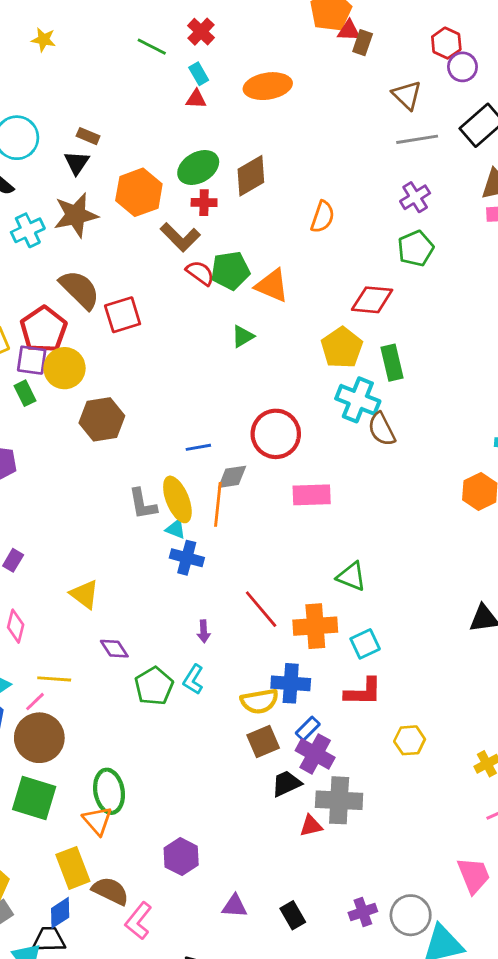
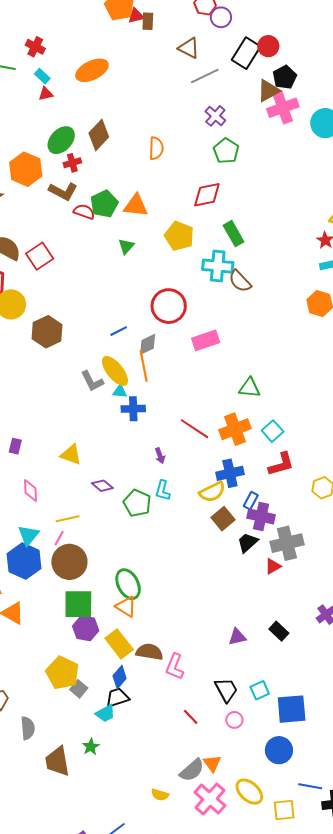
yellow pentagon: (342, 348) -> (179, 236), moved
purple hexagon: (181, 857) -> (86, 628), moved

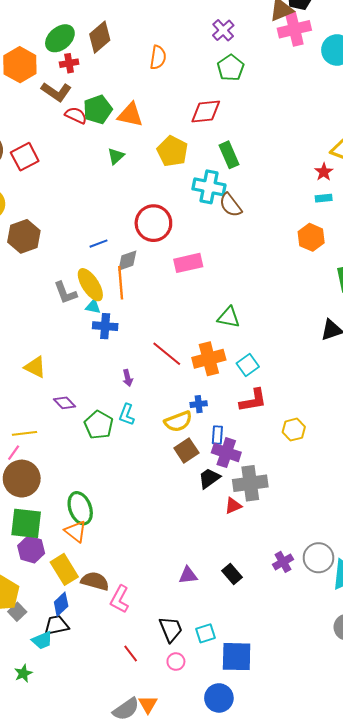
blue cross: (230, 473) -> (199, 404), size x0.6
blue rectangle: (251, 501) -> (217, 435), turned -30

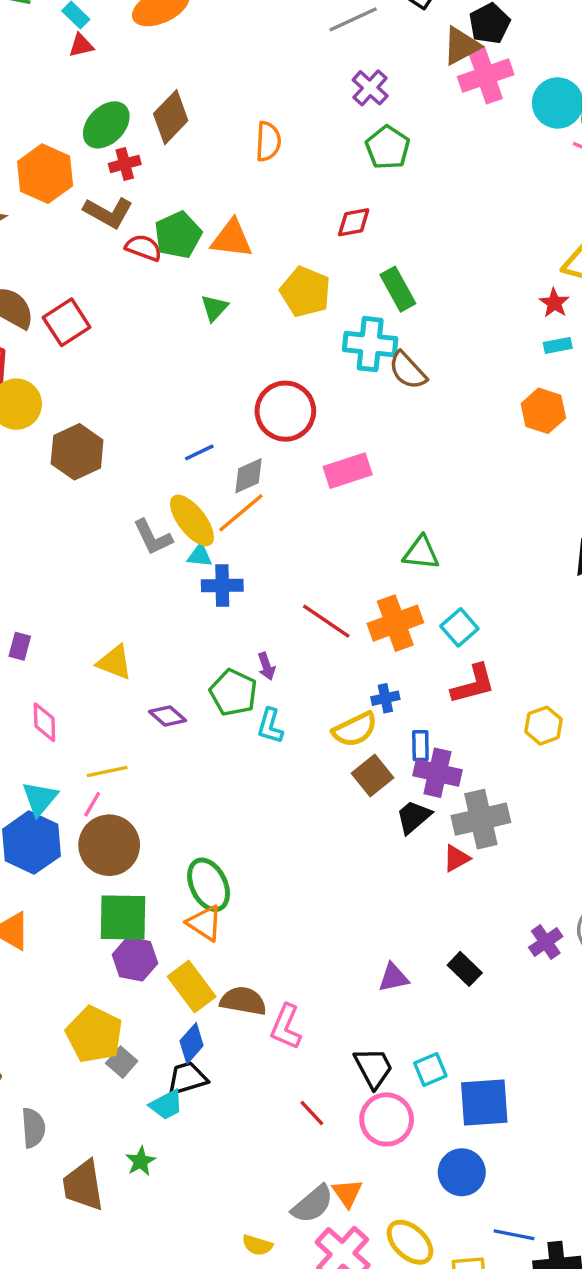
red diamond: (206, 112) -> (354, 222), size x0.7
orange line: (121, 283) -> (241, 513), turned 60
green pentagon: (99, 425) -> (233, 693), moved
pink circle: (176, 662) -> (387, 1119), size x1.8

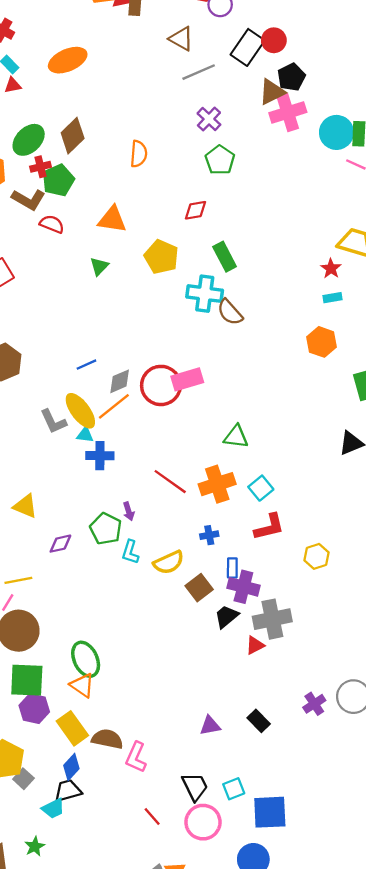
green pentagon: (178, 235) -> (58, 180), moved
red circle: (285, 411) -> (161, 385), moved
purple diamond: (167, 716) -> (60, 544), turned -55
yellow semicircle: (355, 729) -> (169, 562), moved

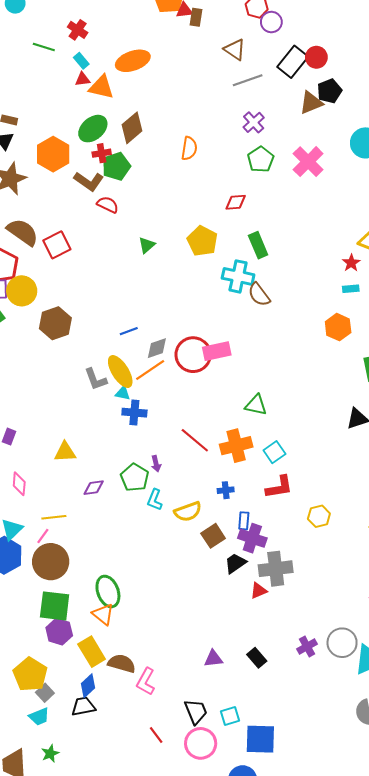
pink cross: (288, 113) -> (308, 162), moved, turned -32
orange triangle: (112, 219) -> (101, 87), moved
yellow triangle: (25, 506) -> (65, 452), turned -30
cyan trapezoid: (53, 808) -> (39, 717), moved

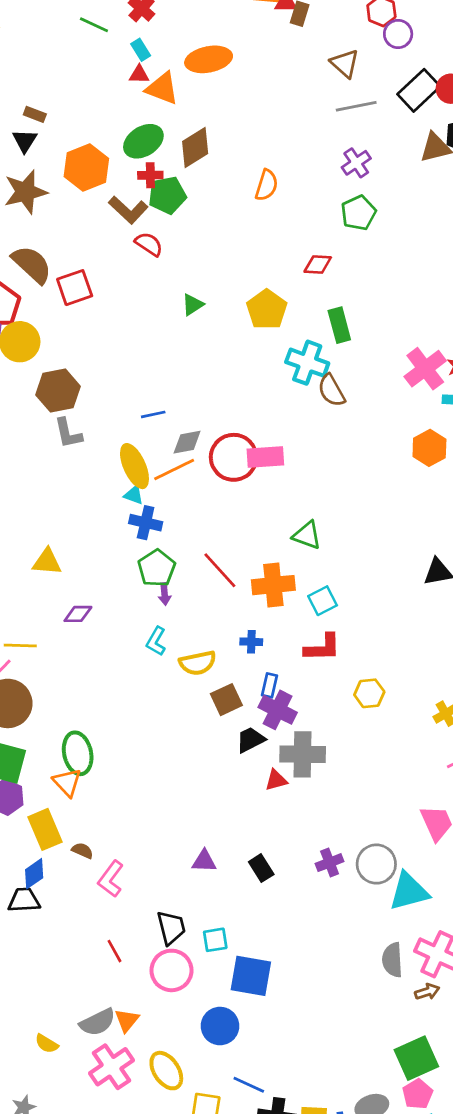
pink cross: (308, 162) -> (425, 369), moved
gray L-shape: (96, 379) -> (68, 433), moved
green pentagon: (135, 477) -> (157, 568), moved
brown semicircle: (122, 663) -> (82, 851), size x0.6

